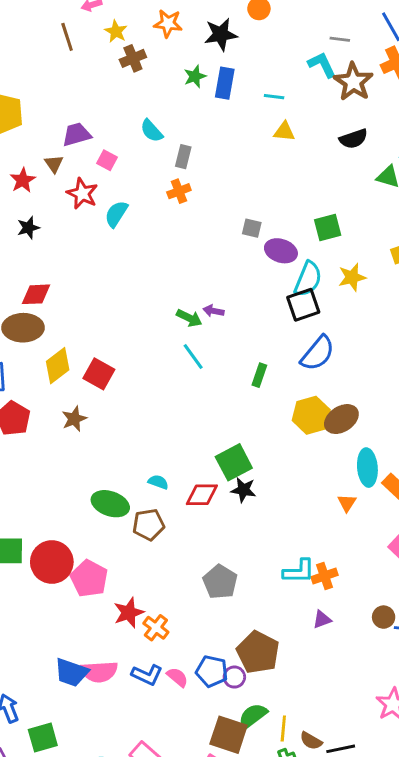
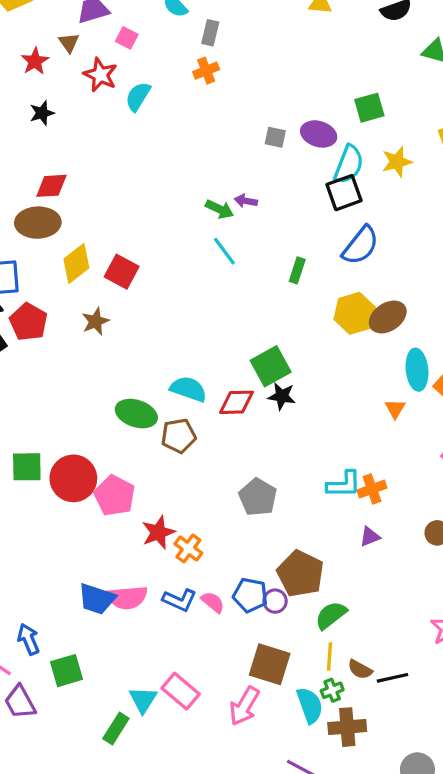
gray square: (252, 228) -> (275, 137), moved
cyan semicircle: (158, 482) -> (188, 389), size x1.6
green semicircle: (253, 716) -> (331, 615), moved

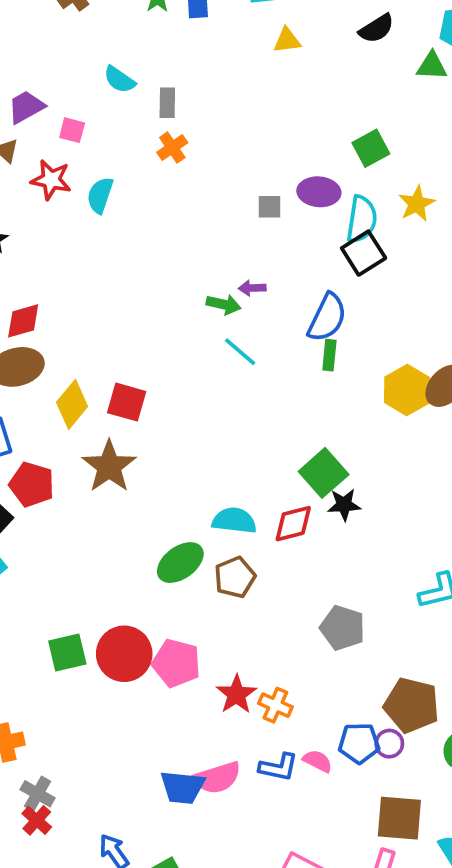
blue semicircle: (361, 245) -> (327, 318), moved
brown star: (95, 321) -> (109, 466), size x1.6
green ellipse: (136, 414) -> (180, 563), turned -42

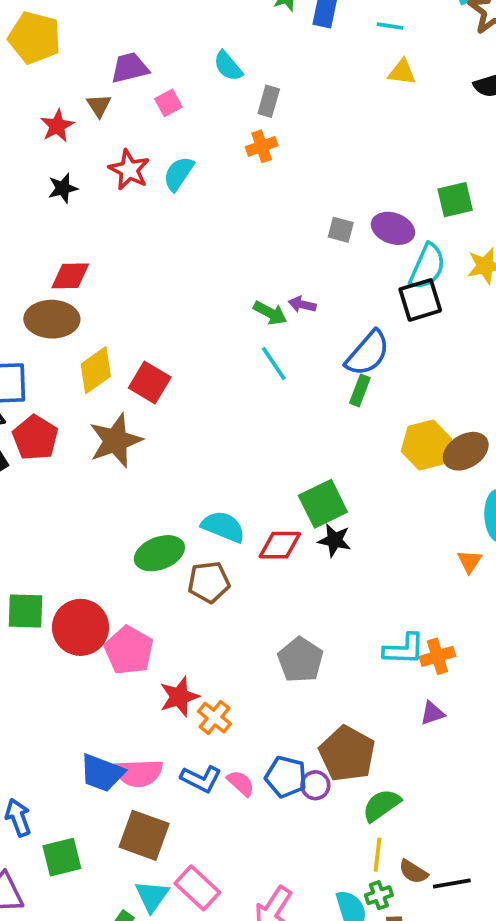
pink square: (72, 130) -> (168, 103), turned 32
red star: (51, 180) -> (129, 170), moved
brown square: (399, 818) -> (144, 835), moved

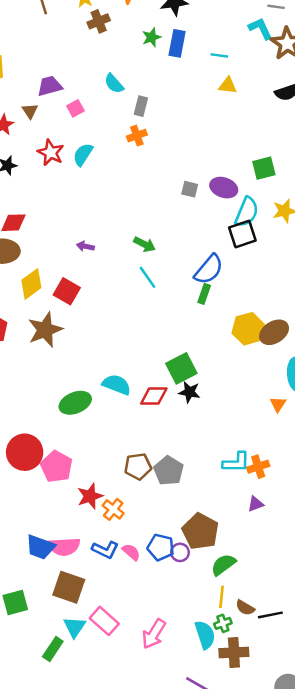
purple arrow: (302, 305) -> (85, 246), moved
brown pentagon: (209, 582) -> (138, 466), moved

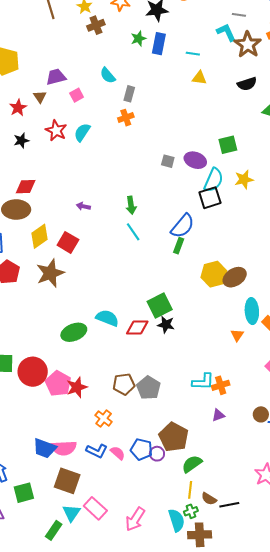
green arrow: (145, 244) -> (131, 205), turned 54
red star: (90, 496) -> (77, 387), moved

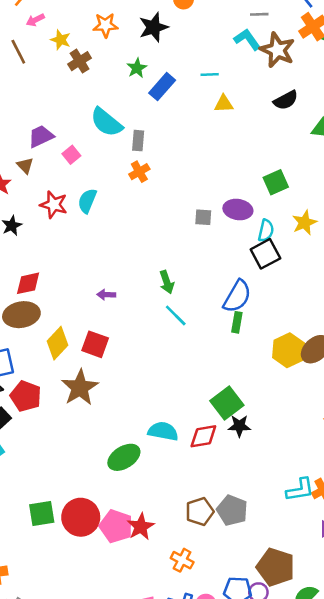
blue rectangle: (159, 44) -> (162, 87), moved, turned 40
cyan semicircle: (108, 75) -> (106, 122), size x1.5
cyan semicircle: (214, 180) -> (266, 231), size x0.7

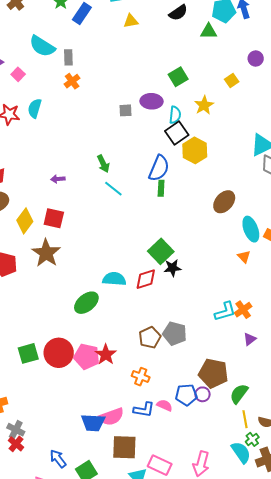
yellow hexagon: (288, 350) -> (195, 150), moved

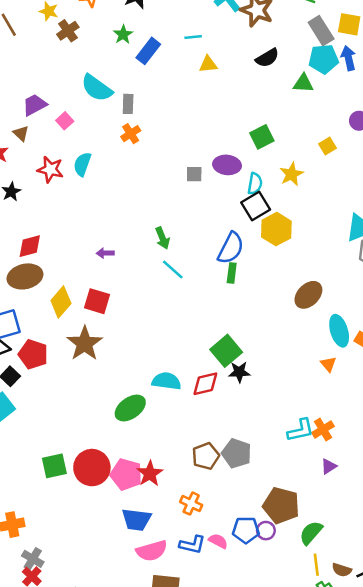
blue trapezoid: (93, 423) -> (136, 520), moved

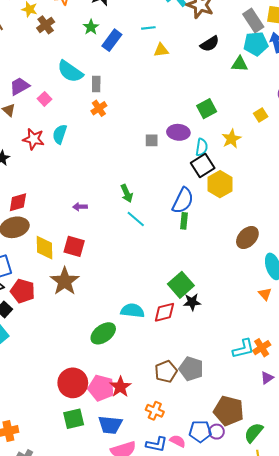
yellow diamond: (61, 302) -> (45, 248), turned -40
green square: (54, 466) -> (74, 419), moved

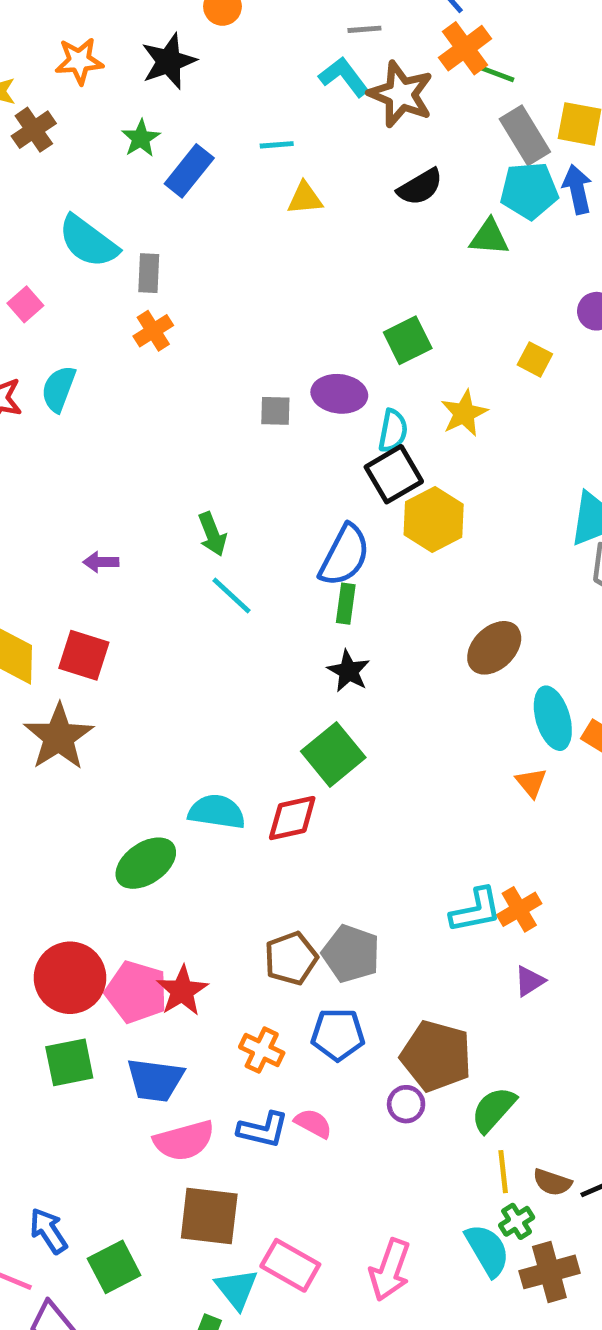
yellow square: (261, 115) -> (535, 359), turned -32
black star: (192, 302) -> (349, 671), moved, turned 30
blue pentagon: (200, 431) -> (338, 1034), moved

